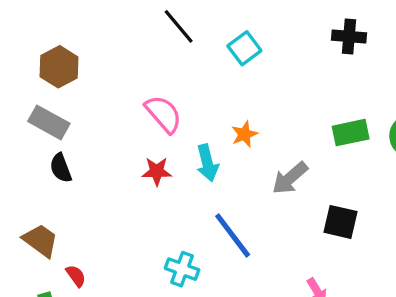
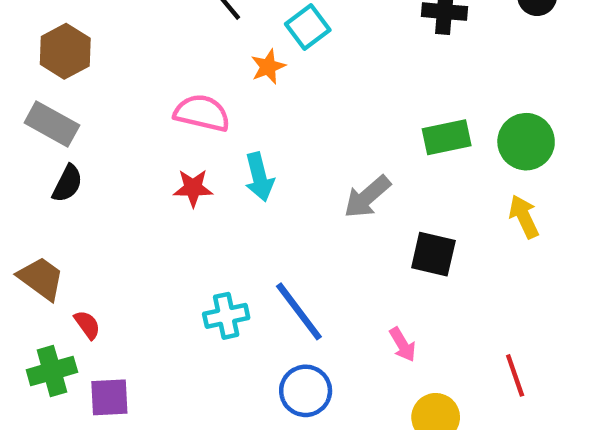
pink semicircle: (164, 114) -> (202, 113), turned -36
orange star: (244, 134) -> (268, 67), moved
black semicircle: (61, 168) -> (67, 184), turned -132
blue line: (233, 235) -> (299, 311), moved
cyan cross: (182, 269) -> (226, 316), turned -32

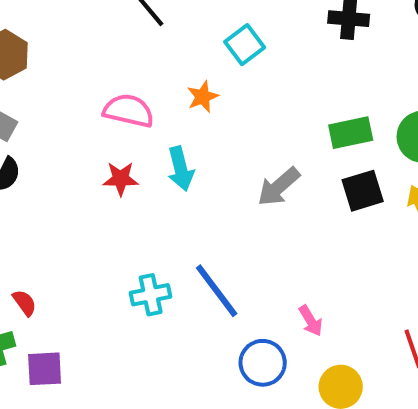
cyan square: (308, 27) -> (245, 45), moved
orange star: (268, 67) -> (203, 97), moved
black square: (433, 254) -> (363, 191), moved, turned -30
blue circle: (306, 391) -> (263, 363), moved

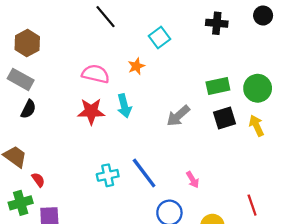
red star: (121, 179) -> (91, 111), size x1.4
pink arrow: (311, 321) -> (193, 180), moved

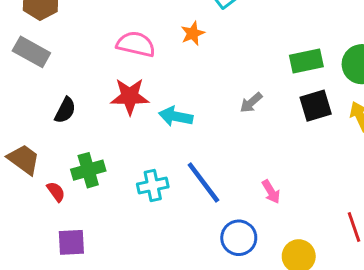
cyan arrow: (124, 106) -> (176, 116), moved, turned 115
black semicircle: (28, 109) -> (65, 110), moved
gray arrow: (178, 116) -> (251, 103), size x0.7
green cross: (21, 203) -> (88, 170), moved

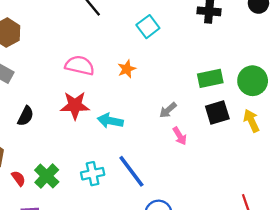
orange star: (193, 33) -> (127, 69), moved
green cross: (88, 170) -> (47, 176), moved, turned -30
pink arrow: (271, 192) -> (180, 136), moved

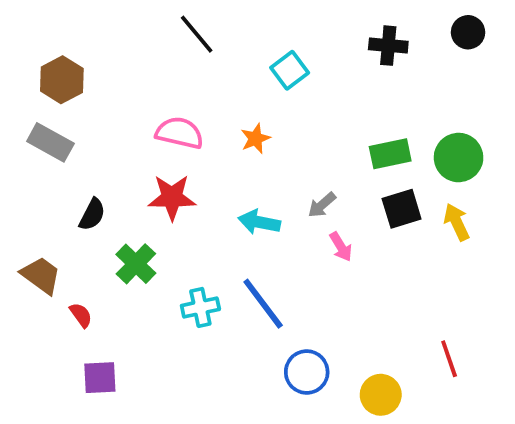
cyan arrow: (110, 121) -> (259, 222), moved
green cross: (47, 176) -> (136, 264), moved

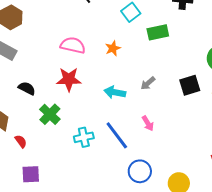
green rectangle: (390, 154) -> (158, 32), moved
black semicircle: (92, 214) -> (27, 88), turned -90
pink arrow: (341, 247) -> (148, 123), moved

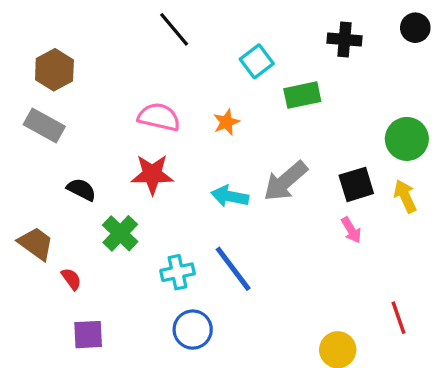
gray arrow: (148, 83) -> (285, 181), size x1.8
pink arrow: (148, 123) -> (351, 230), moved
blue circle: (140, 171) -> (193, 330), moved

